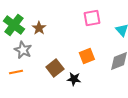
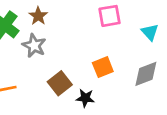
brown star: (39, 28) -> (38, 16), moved
gray star: (23, 50) -> (34, 46), moved

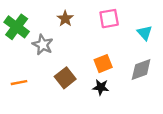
brown star: (38, 16) -> (65, 19), moved
black star: (85, 98) -> (101, 87), moved

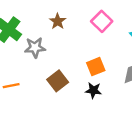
pink square: (109, 19) -> (102, 21), turned -36
gray star: (43, 45) -> (35, 48), turned -30

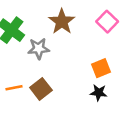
brown star: (58, 21) -> (62, 22), size x1.5
brown square: (58, 81) -> (41, 89), moved

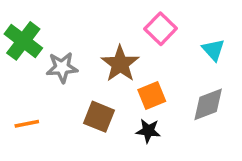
brown star: (62, 22) -> (120, 64), moved
brown square: (41, 89) -> (99, 117), moved, turned -30

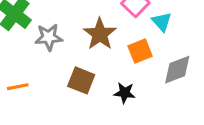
cyan triangle: (213, 50) -> (162, 22), moved
orange square: (152, 96) -> (140, 51), moved

